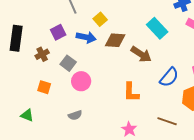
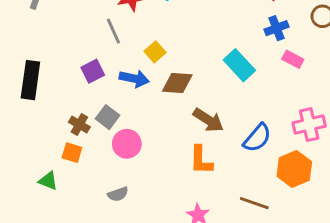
brown cross: (42, 54) -> (79, 125), moved, turned -32
brown arrow: (141, 54) -> (208, 120), moved
green triangle: (27, 115) -> (48, 181), moved

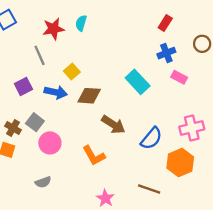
orange L-shape: (201, 160) -> (94, 156), moved, turned -30

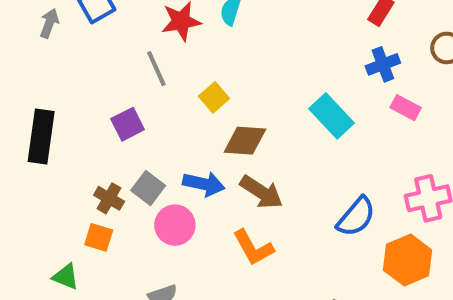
blue arrow: (56, 92) -> (204, 184), moved
brown arrow: (113, 125) -> (261, 192), moved

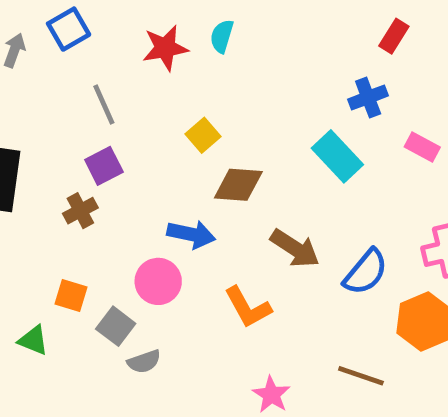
blue cross: (383, 64) -> (368, 97), moved
gray line: (156, 69) -> (104, 105), moved
gray square: (148, 188) -> (116, 326), moved
brown arrow: (261, 192) -> (295, 248), moved
brown cross: (109, 198) -> (80, 211), moved, turned 32

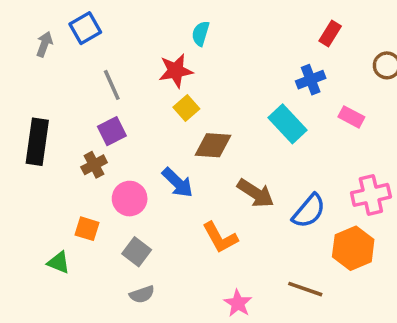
red star: (165, 48) -> (176, 71), moved
blue arrow: (191, 234) -> (177, 183), turned 32
pink circle: (158, 281) -> (130, 199), moved
gray square: (116, 326) -> (137, 252), moved
gray semicircle: (144, 362) -> (142, 294), moved

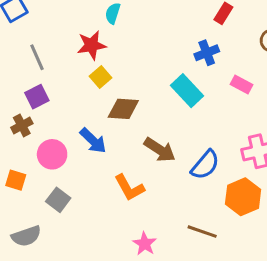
gray semicircle: (142, 294) -> (26, 236), moved, size x1.4

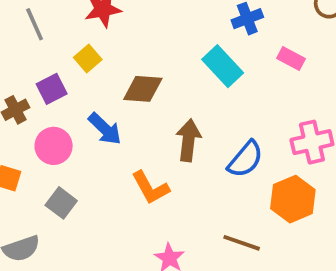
yellow square: (101, 77) -> (88, 59), moved
purple square: (37, 97) -> (52, 89), moved
brown arrow: (160, 150) -> (188, 140), turned -116

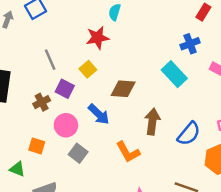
gray line: (35, 24) -> (50, 60), moved
purple square: (52, 89) -> (65, 89), turned -36
gray square: (61, 203) -> (78, 153), moved

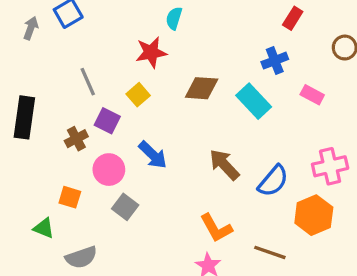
brown diamond: (123, 89) -> (202, 88), moved
brown arrow: (152, 122) -> (224, 165), turned -50
orange L-shape: (128, 152) -> (216, 228), moved

